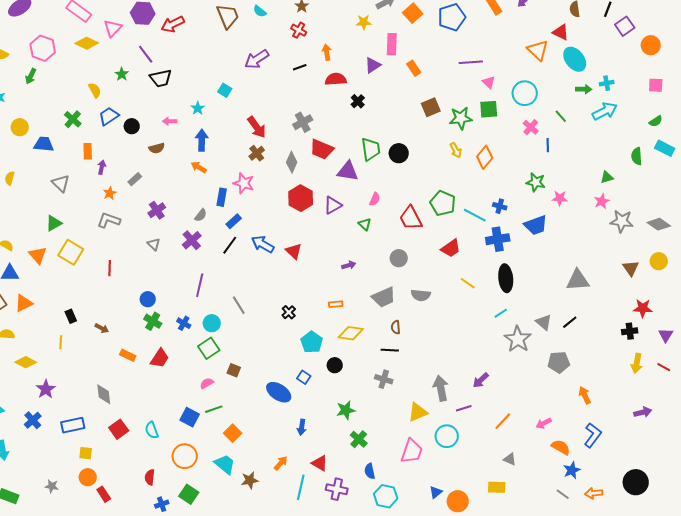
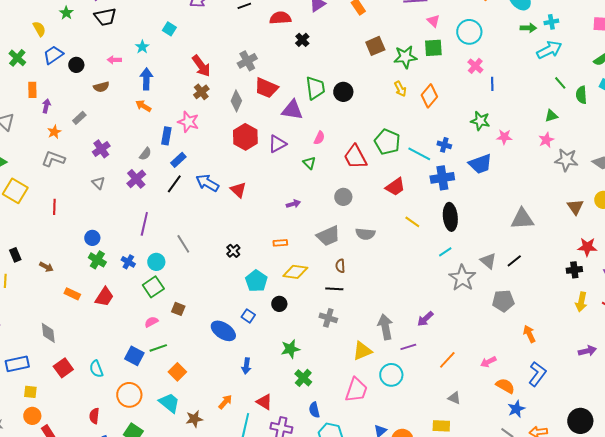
green line: (561, 116) -> (560, 83), moved

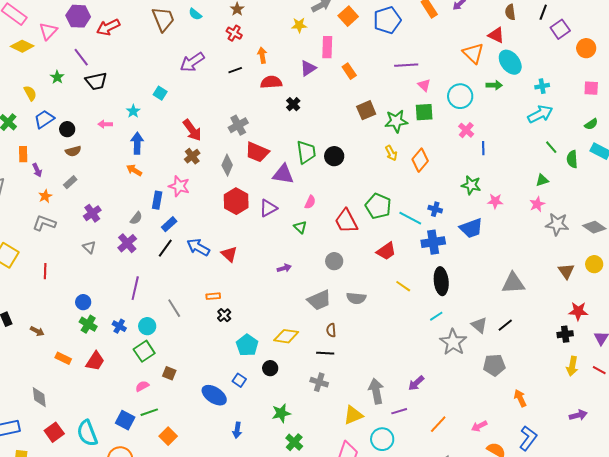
green arrow: (528, 28) -> (494, 85), moved
brown semicircle: (101, 87) -> (73, 151), moved
purple arrow: (46, 106) -> (37, 170), turned 144
orange rectangle: (280, 243) -> (213, 296), moved
cyan semicircle: (96, 369) -> (87, 433), size x1.5

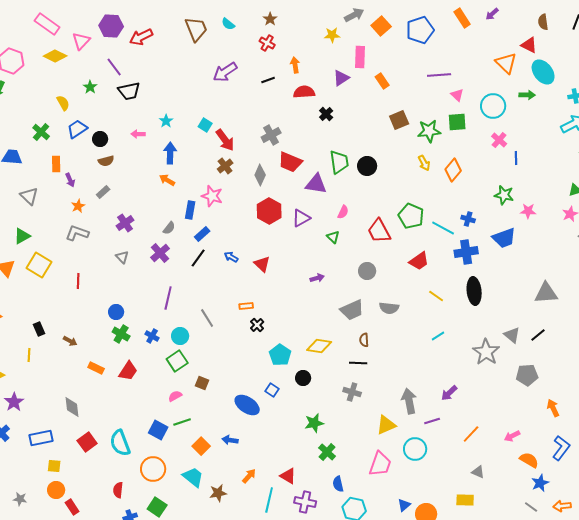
cyan square: (160, 93) -> (205, 125), moved
blue arrow: (198, 247) -> (231, 257), size x0.6
cyan line: (436, 316) -> (438, 336), moved
blue arrow: (237, 430) -> (230, 440), moved, turned 91

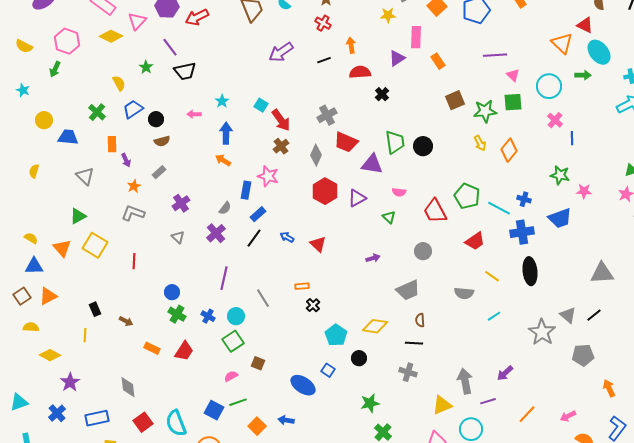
pink semicircle: (343, 212) -> (399, 192), turned 72
gray semicircle: (389, 308) -> (464, 293), moved

